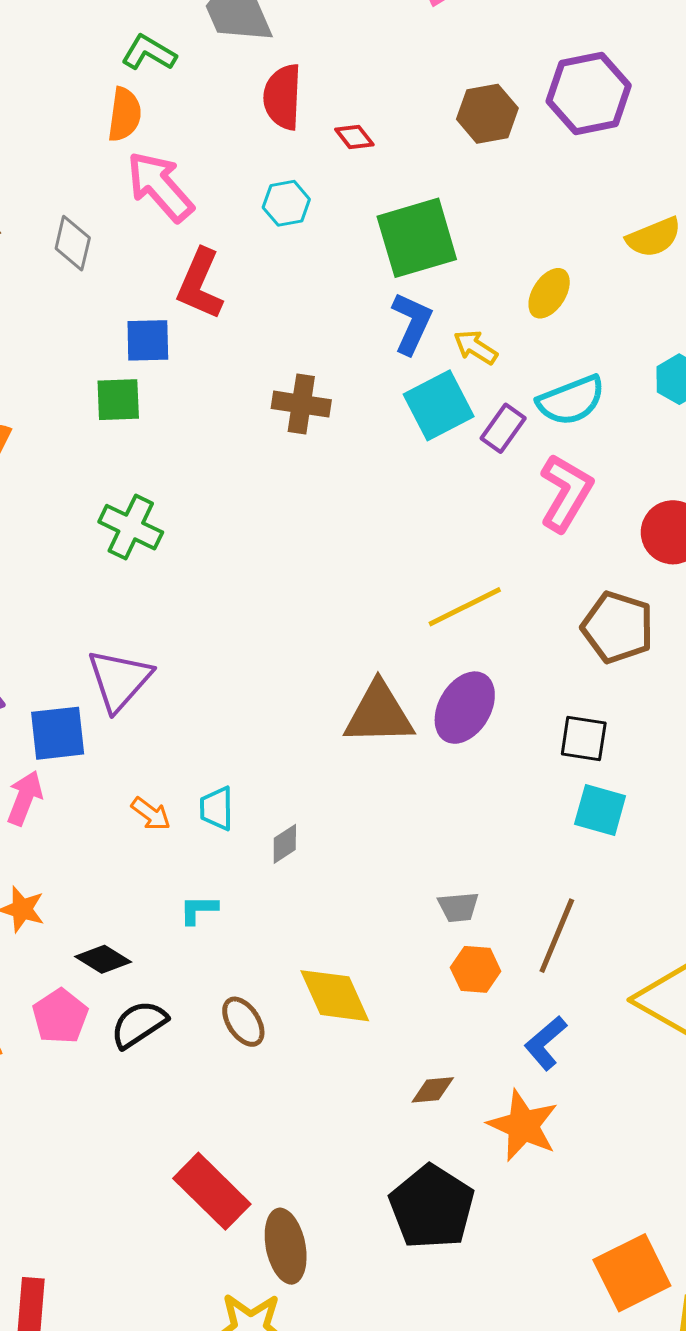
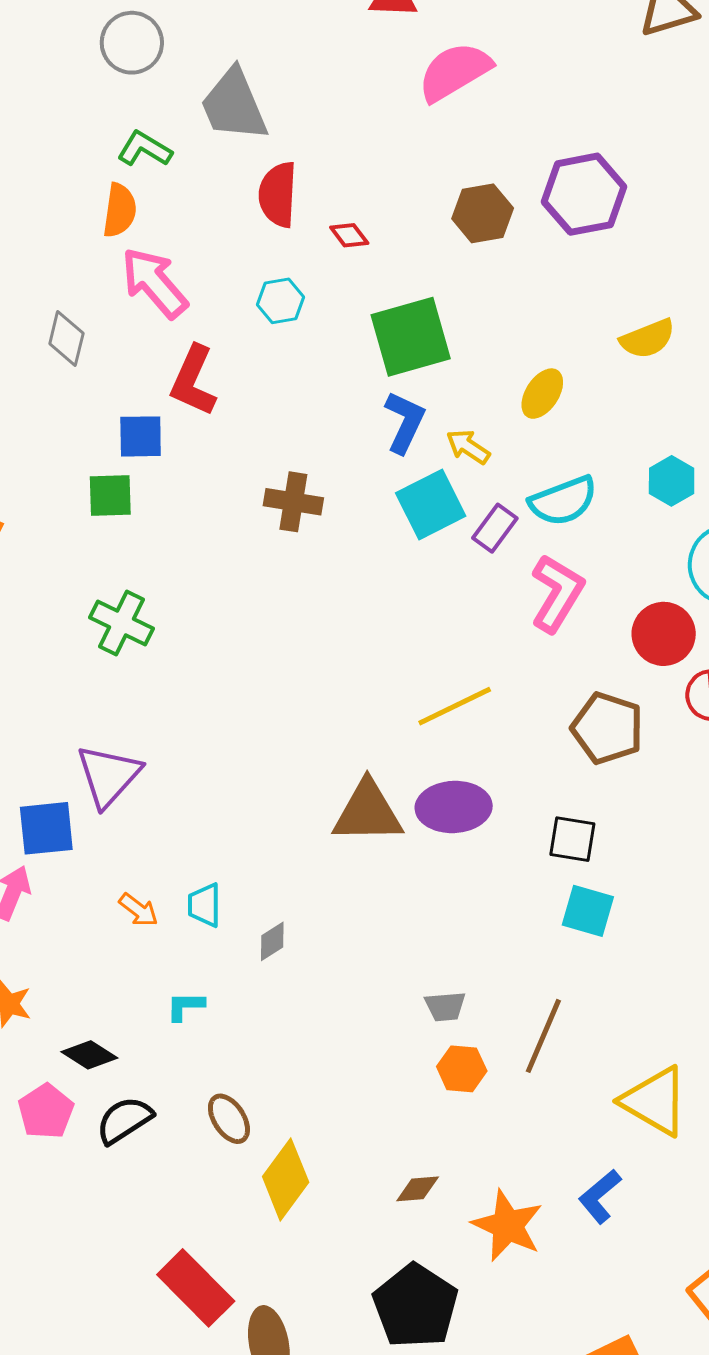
purple ellipse: (465, 708) -> (454, 807), turned 56
yellow diamond: (335, 996) -> (286, 1179), moved, turned 60
blue L-shape: (546, 1043) -> (600, 1196), moved

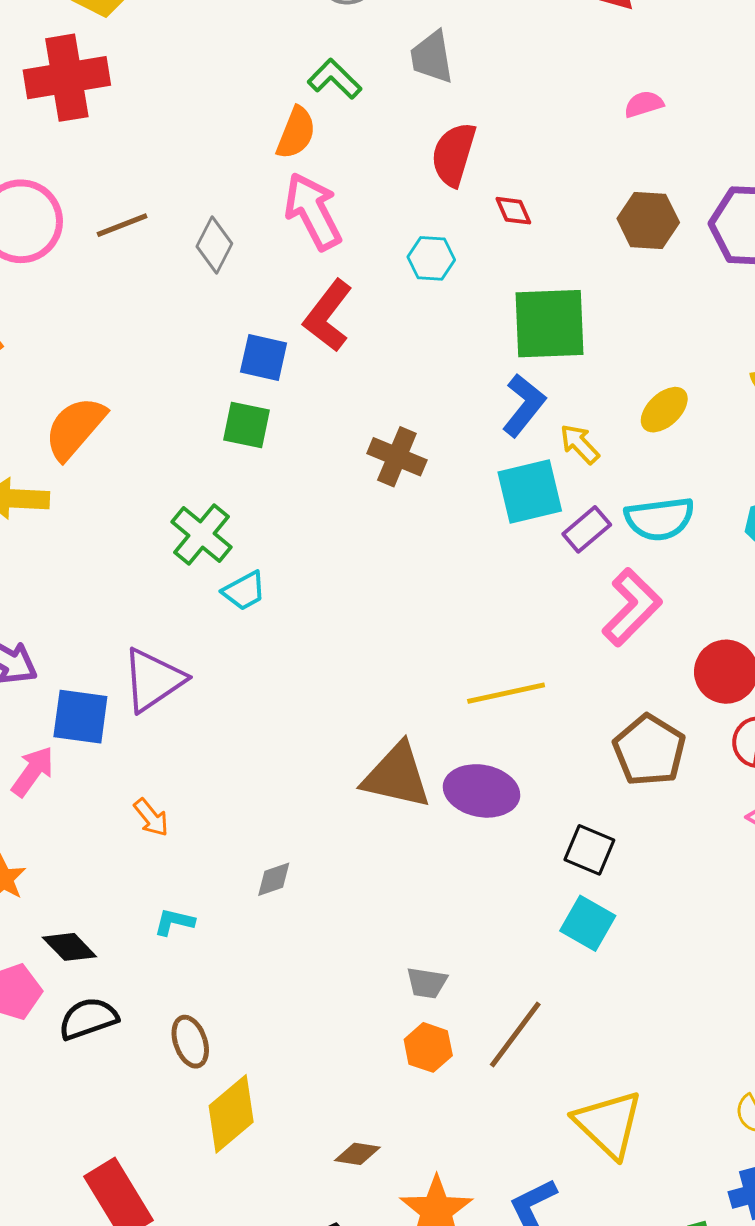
pink semicircle: (455, 72) -> (644, 104), moved, size x0.5
gray trapezoid: (234, 105) -> (432, 57), size x0.7
green square: (110, 495) -> (247, 425), moved
cyan trapezoid: (204, 905) -> (244, 591), moved, turned -132

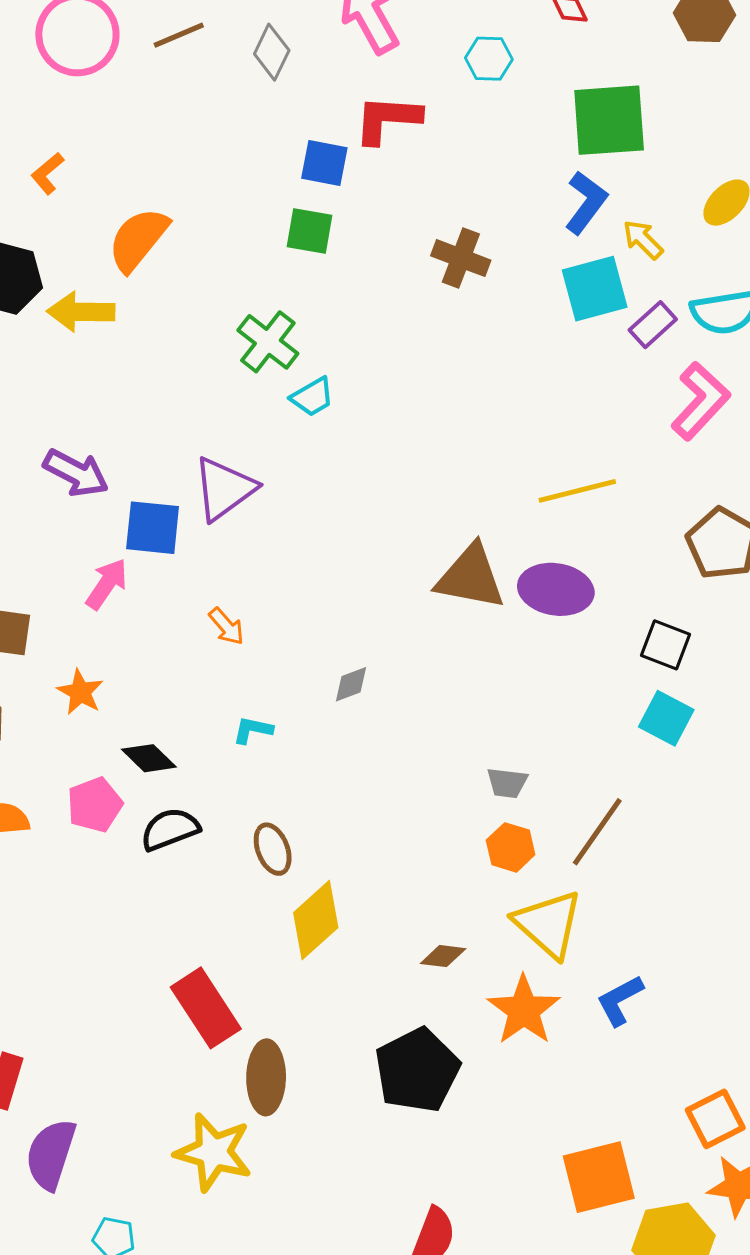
red L-shape: (328, 316) -> (387, 119), turned 58
yellow triangle: (609, 1124) -> (548, 924), moved

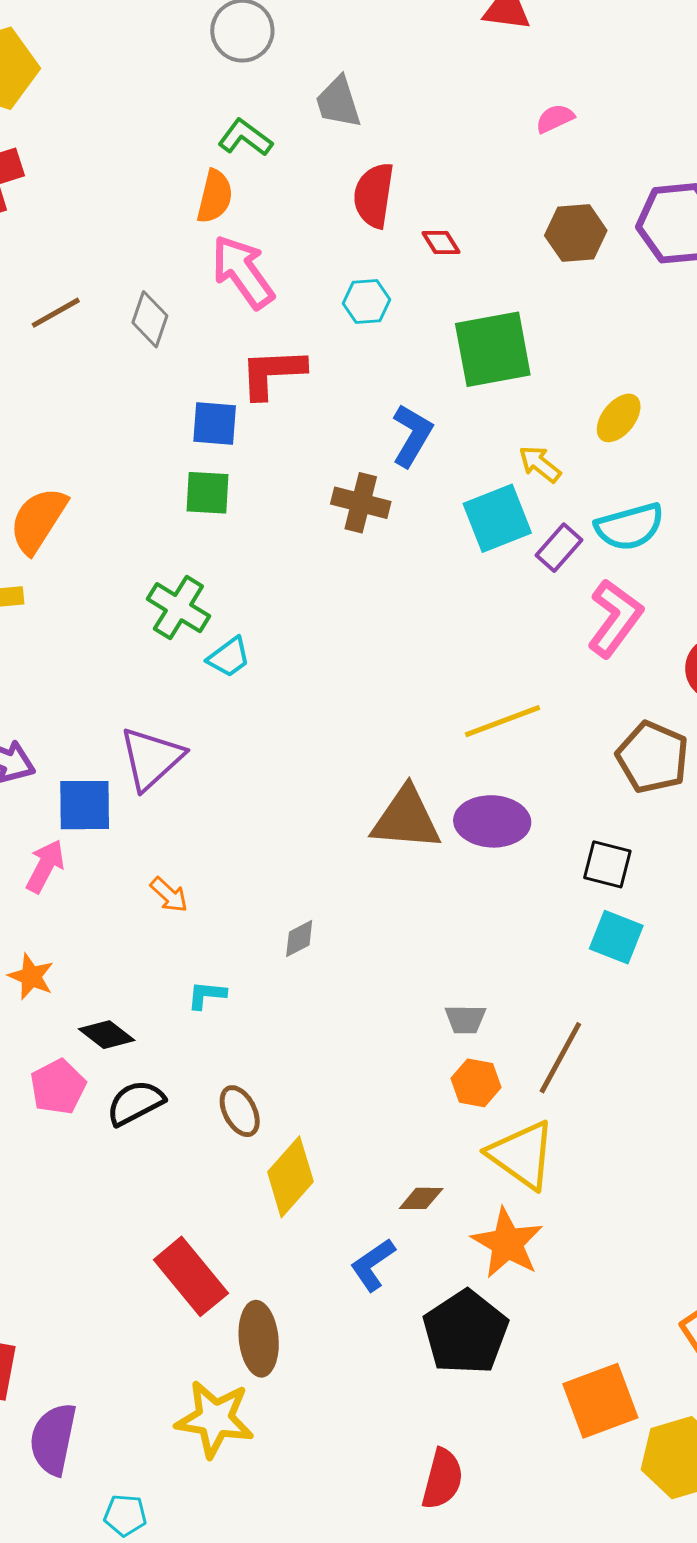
blue L-shape: (586, 203) -> (412, 435), moved
blue L-shape: (620, 1000) -> (373, 1265), moved
black pentagon: (417, 1070) -> (466, 1332), moved

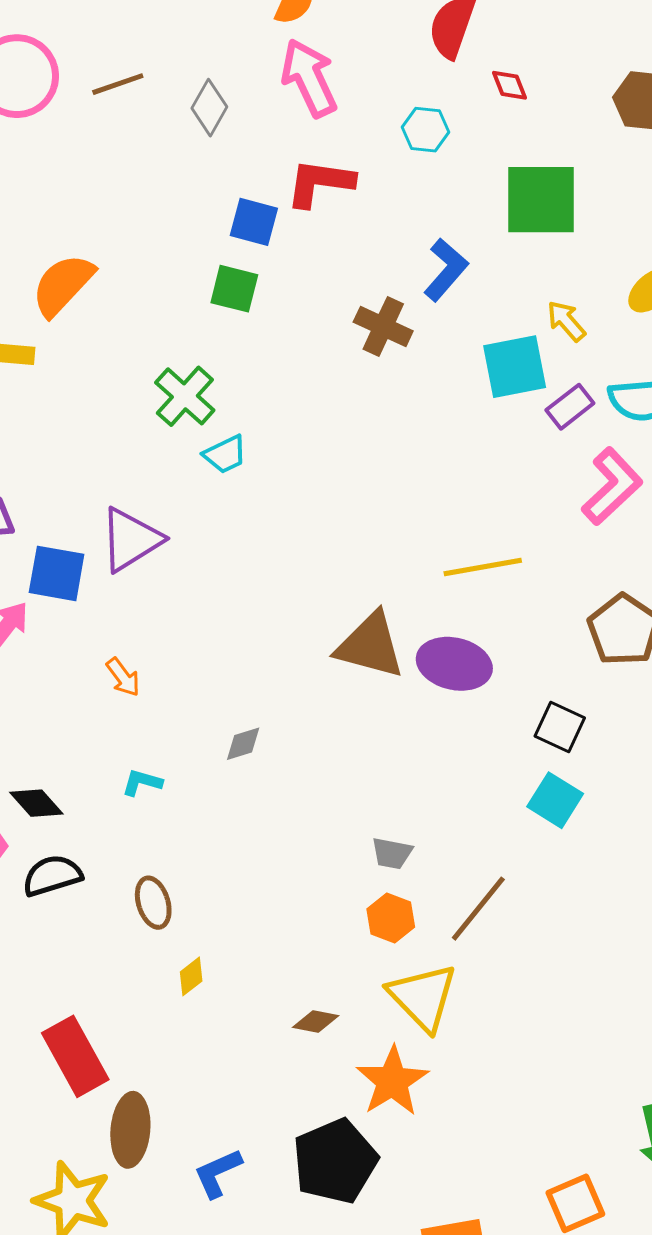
yellow diamond: (290, 1177) -> (191, 976), size x0.5
blue L-shape: (373, 1265) -> (218, 1173), moved

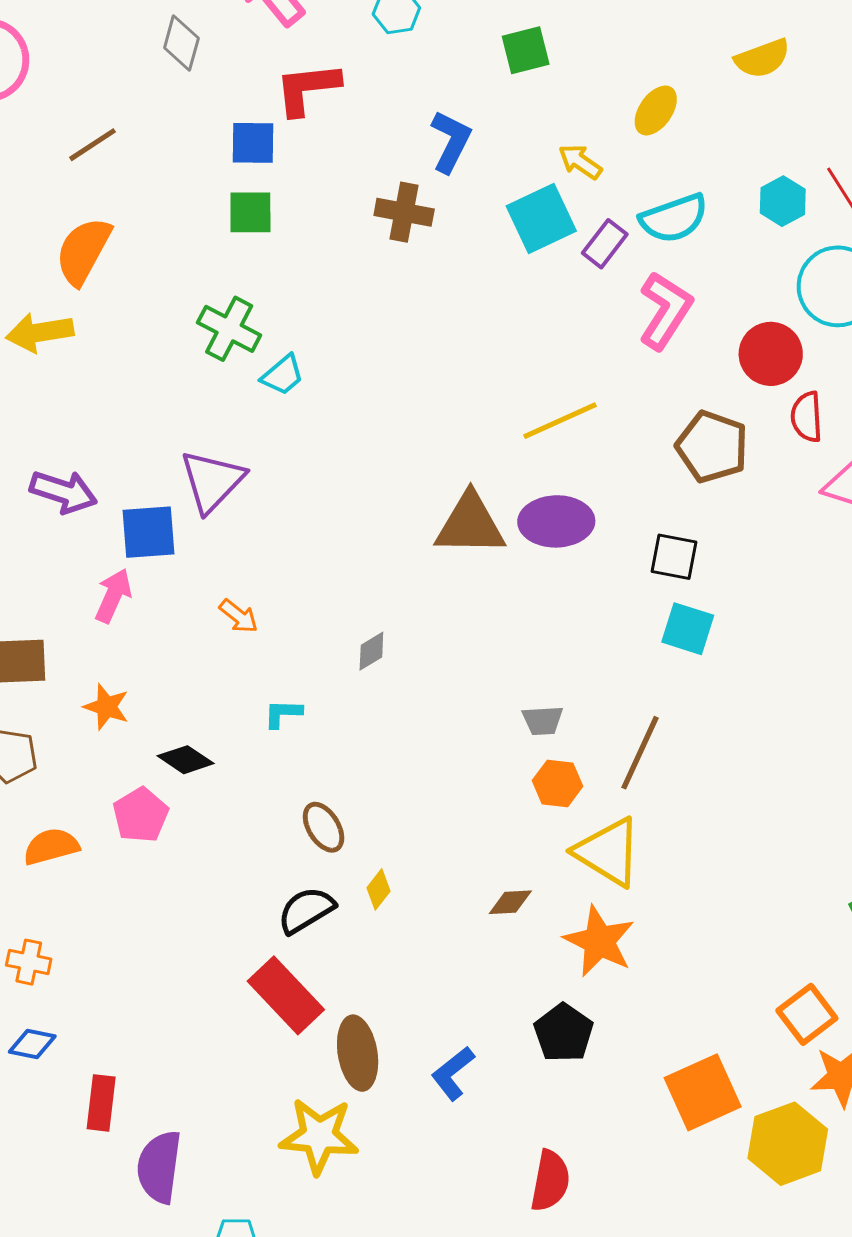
brown line: (118, 84) -> (92, 145), moved
green square: (541, 200) -> (526, 50), size x0.6
black semicircle: (52, 875) -> (306, 910), moved
black pentagon: (335, 1161) -> (564, 1033), size x0.7

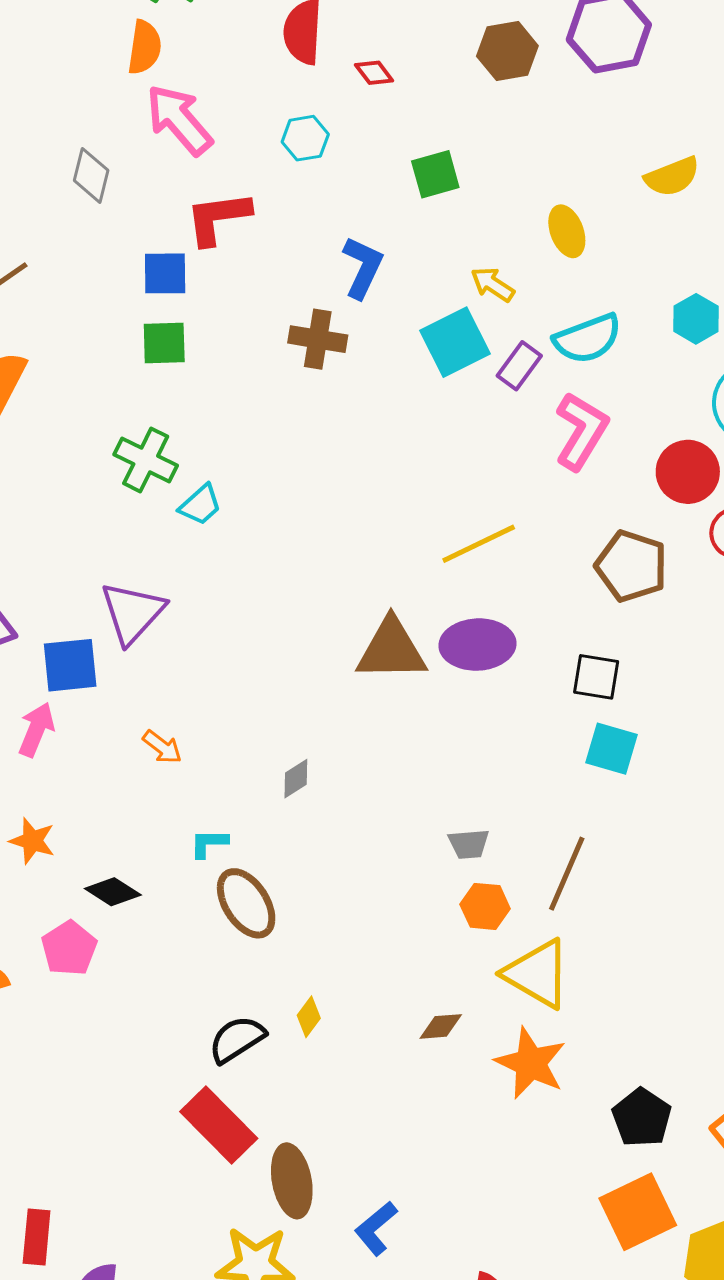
yellow ellipse: (656, 110) -> (567, 231), turned -54
brown ellipse: (324, 827) -> (246, 903), moved, size x1.4
black pentagon: (564, 1033) -> (642, 1118), moved
blue L-shape: (453, 1073) -> (376, 1228), moved

